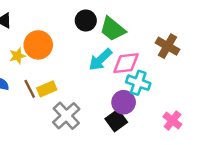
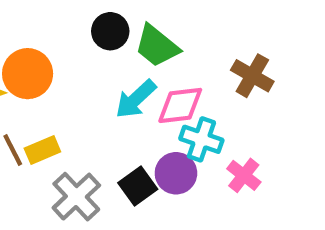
black square: (116, 121) -> (138, 186), moved
pink cross: (172, 121) -> (244, 175), moved

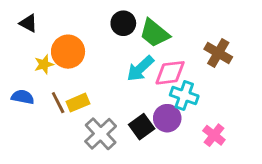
pink cross: (244, 175) -> (214, 135), moved

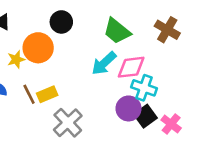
black circle: (123, 23) -> (61, 22), moved
brown cross: (218, 53) -> (167, 30), moved
black square: (142, 127) -> (145, 116), moved

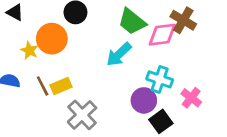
yellow star: (16, 59) -> (29, 50), turned -30
pink diamond: (131, 67) -> (162, 35), moved
black square: (145, 116) -> (161, 121), moved
pink cross: (171, 124) -> (191, 98), moved

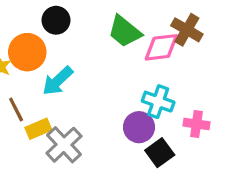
cyan arrow: (119, 54) -> (58, 81), moved
yellow rectangle: (61, 86) -> (38, 129), moved
pink cross: (191, 98) -> (196, 124), turned -30

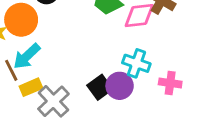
cyan arrow: (58, 81) -> (27, 56), moved
black square: (160, 153) -> (100, 87), moved

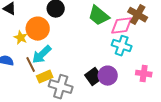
cyan cross: (136, 63) -> (122, 46), moved
gray cross: (53, 101) -> (61, 87), turned -30

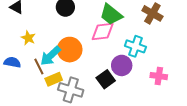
pink diamond: (122, 26) -> (103, 31), moved
orange circle: (38, 29) -> (70, 50), moved
purple circle: (108, 76) -> (122, 65), moved

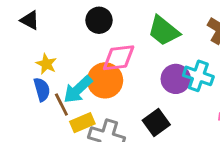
pink diamond: (103, 31) -> (119, 58), moved
blue semicircle: (12, 62) -> (42, 89), moved, turned 63
purple circle: (122, 65) -> (176, 79), moved

